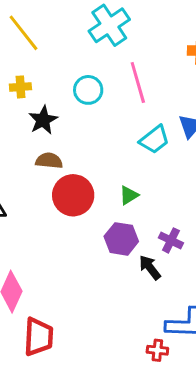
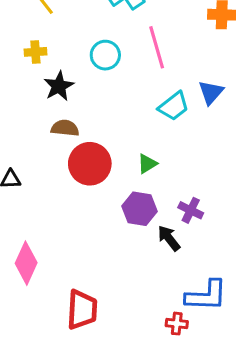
red trapezoid: (39, 337) -> (82, 310), moved

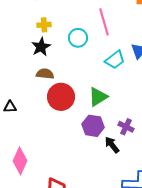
yellow cross: (35, 52) -> (44, 25), moved
cyan circle: (105, 55) -> (78, 38), moved
green triangle: (147, 164) -> (98, 97), size x1.5

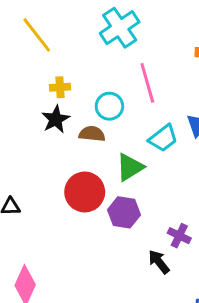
brown semicircle: (45, 74) -> (92, 134), moved
green triangle: (98, 97) -> (130, 167), moved
purple hexagon: (93, 126) -> (124, 212), moved

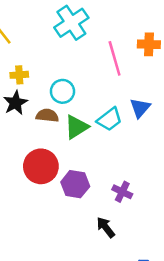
pink line: (147, 83) -> (115, 58), moved
green triangle: (130, 167) -> (76, 127), moved
purple cross: (179, 236) -> (122, 192), moved

